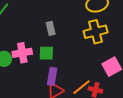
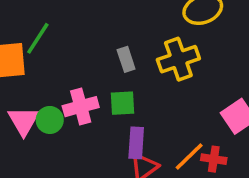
yellow cross: (96, 32) -> (178, 59), moved

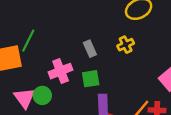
yellow cross: (178, 59) -> (126, 45), size x0.6
pink cross: (81, 107) -> (61, 71), moved

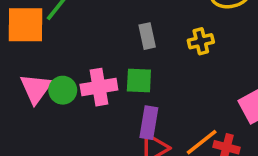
pink cross: (61, 71) -> (99, 87), moved

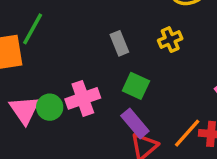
green square: (139, 81) -> (136, 86), moved, turned 32
purple rectangle: (149, 123) -> (135, 123), turned -40

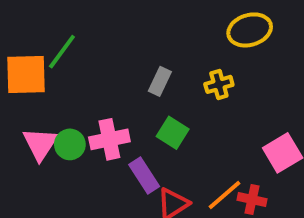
gray rectangle: (119, 43) -> (160, 81), turned 40
purple rectangle: (135, 123) -> (144, 176), moved

